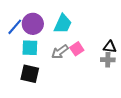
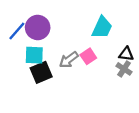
cyan trapezoid: (63, 24) -> (102, 27), moved
gray cross: (108, 60) -> (124, 69), turned 32
black square: (30, 74) -> (41, 72), moved, turned -36

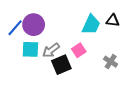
black triangle: (126, 54) -> (113, 21), moved
gray arrow: (69, 60) -> (51, 50), moved
black square: (41, 72) -> (61, 65), moved

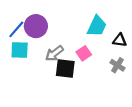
black triangle: (113, 21) -> (120, 40), moved
cyan square: (30, 49) -> (20, 50), moved
black square: (61, 65) -> (65, 69), turned 30

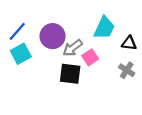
purple circle: (36, 26) -> (53, 36), moved
cyan square: (20, 50) -> (21, 54), turned -30
gray arrow: (54, 53) -> (73, 48), moved

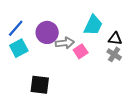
gray arrow: (73, 48) -> (65, 43), turned -150
gray cross: (127, 70) -> (114, 54), moved
black square: (70, 74) -> (40, 85), moved

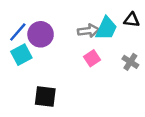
purple circle: (47, 32) -> (41, 34), moved
black triangle: (115, 39) -> (132, 20), moved
gray arrow: (65, 43) -> (88, 31), moved

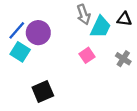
gray arrow: (88, 31) -> (84, 15), moved, turned 78
cyan square: (21, 55) -> (20, 52), turned -30
black square: (45, 97) -> (43, 92), turned -30

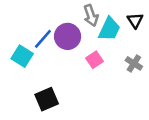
black triangle: (124, 19) -> (135, 20), turned 49
blue line: (17, 30) -> (43, 39), moved
purple circle: (38, 33) -> (68, 36), moved

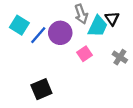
black triangle: (135, 20) -> (112, 19), moved
cyan square: (22, 56) -> (19, 25), moved

